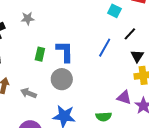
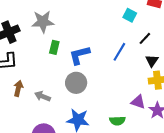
gray star: (28, 18) -> (43, 22), size x1.6
blue L-shape: (65, 51) -> (80, 55), turned -105
green rectangle: (40, 54) -> (54, 47), moved

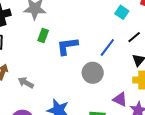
gray circle: (76, 83) -> (93, 73), moved

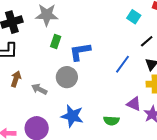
blue line: (107, 48) -> (122, 64), moved
gray circle: (93, 73) -> (67, 77), moved

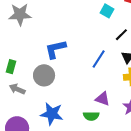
green rectangle: (56, 42) -> (11, 67), moved
purple triangle: (134, 104) -> (103, 99), moved

